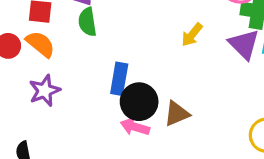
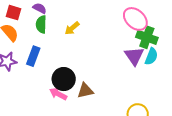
yellow arrow: (192, 35) -> (72, 28), moved
blue rectangle: (119, 79) -> (33, 56), moved

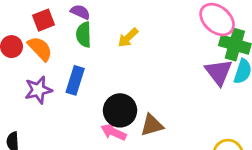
red square: (13, 13) -> (43, 20), turned -35

